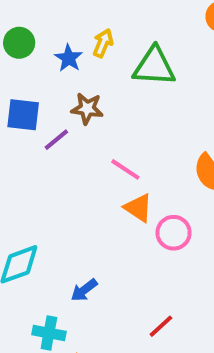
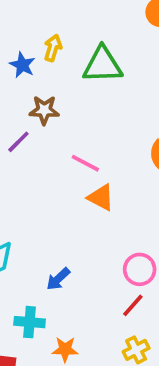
pink circle: (174, 233) -> (140, 269), moved

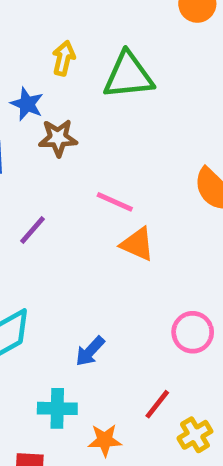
blue star: (22, 65) -> (27, 104), moved
purple line: (18, 142) -> (32, 230), moved
red line: (133, 305) -> (157, 404), moved

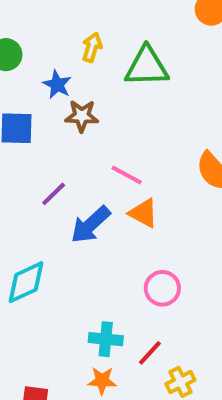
pink circle: (193, 332) -> (162, 288), moved
blue arrow: (90, 351) -> (90, 225), moved, size x1.5
cyan cross: (57, 408) -> (106, 339), moved

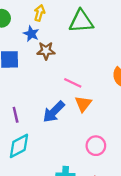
yellow arrow: (92, 47) -> (39, 13), moved
purple line: (54, 194) -> (16, 115), moved, turned -56
orange triangle: (143, 213) -> (83, 104), turned 42

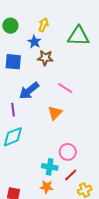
orange triangle: (83, 104) -> (55, 113), moved
blue arrow: (54, 112) -> (29, 91), moved
pink circle: (96, 146) -> (68, 152), moved

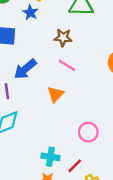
brown star: (45, 58) -> (63, 38), moved
pink circle: (68, 152) -> (88, 132), moved

